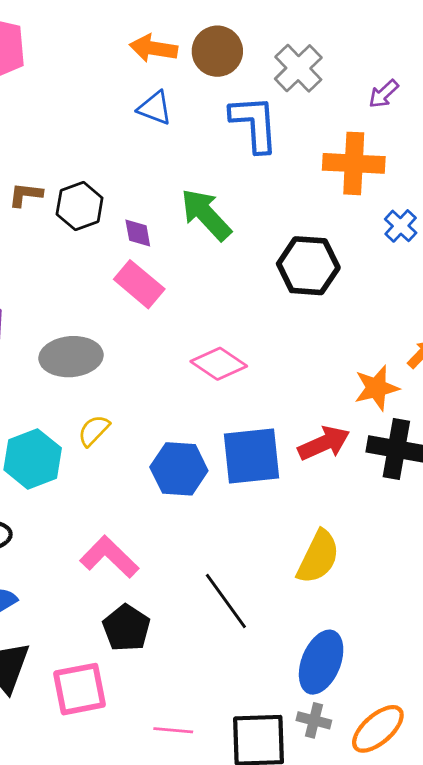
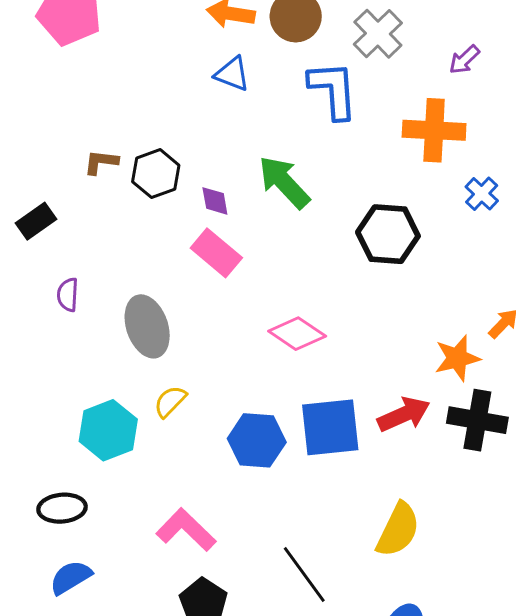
gray ellipse: (71, 357) -> (147, 326), turned 76

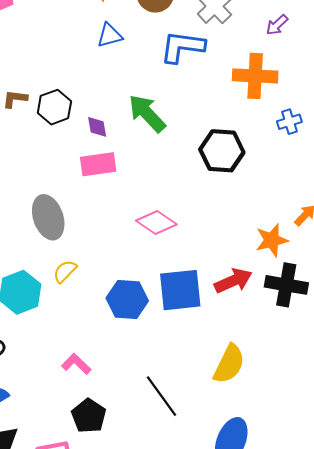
blue triangle: (232, 74) -> (110, 35), turned -36
blue L-shape: (333, 90) -> (182, 47), turned -78
blue cross: (482, 194) -> (289, 122), turned 30
pink rectangle: (216, 253) -> (98, 164), turned -48
pink L-shape: (186, 530) -> (76, 364), size x0.7

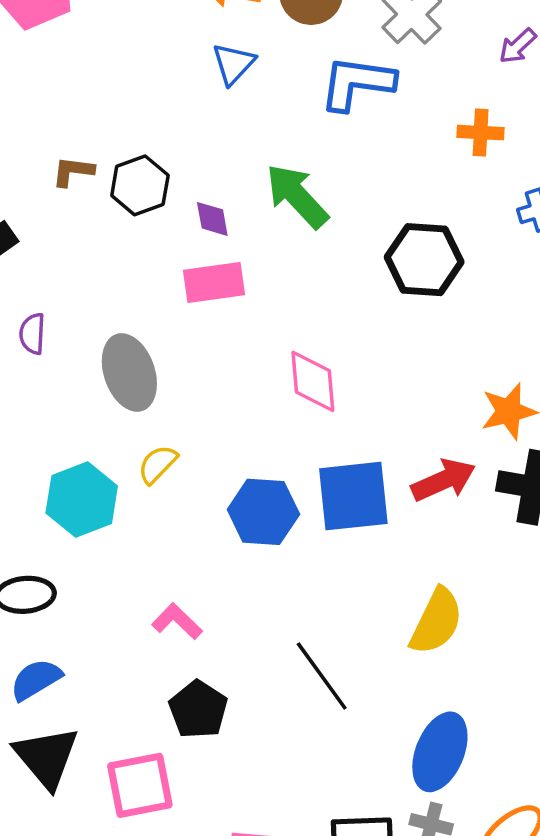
blue triangle: (110, 35) -> (233, 64), turned -32
orange cross: (255, 76) -> (481, 133), size x0.6
pink diamond: (156, 223) -> (313, 381), turned 51

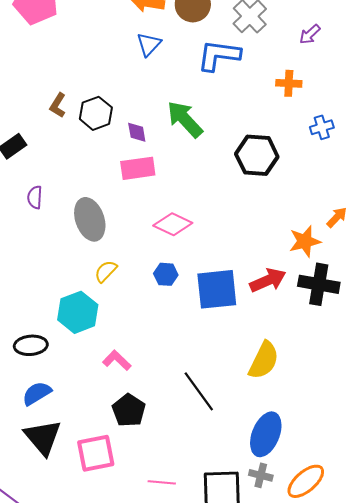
brown L-shape: (73, 171) -> (58, 105), turned -65
pink diamond: (313, 381) -> (173, 224), moved, turned -60
cyan hexagon: (82, 500) -> (78, 312), moved
blue hexagon: (263, 512) -> (166, 274), moved, size x0.6

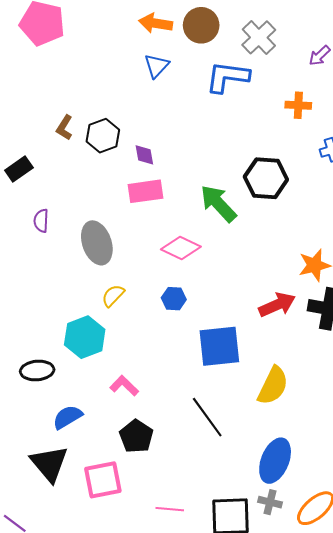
green arrow: (185, 119) -> (218, 203), moved
blue square: (217, 289) -> (219, 346), moved
blue semicircle: (37, 393) -> (67, 417), moved

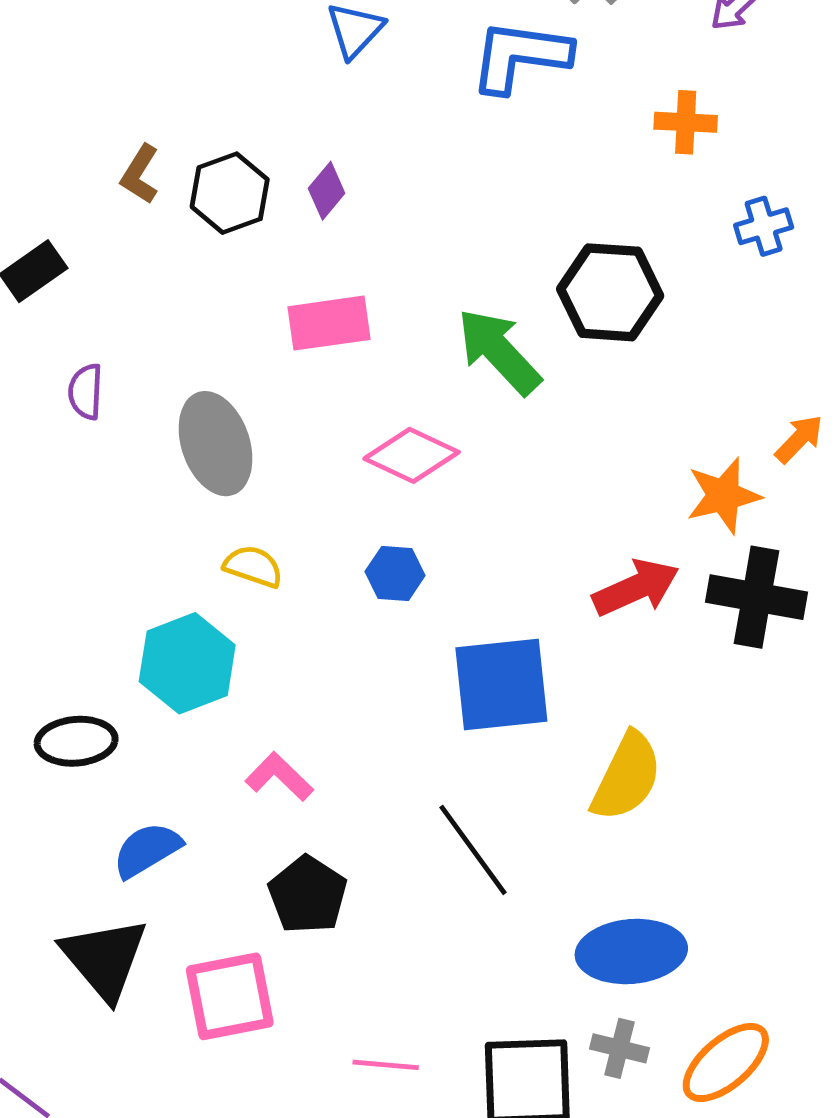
purple diamond: (144, 155) -> (327, 191), moved, turned 50
yellow semicircle: (113, 296) -> (253, 566), turned 65
blue ellipse: (275, 461) -> (631, 952), turned 63

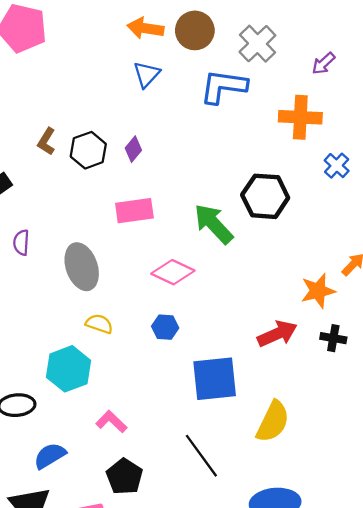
orange cross: (686, 122) -> (300, 117), size x1.5
blue cross: (764, 226) -> (337, 166), turned -30
black cross: (757, 597) -> (333, 338), size x0.6

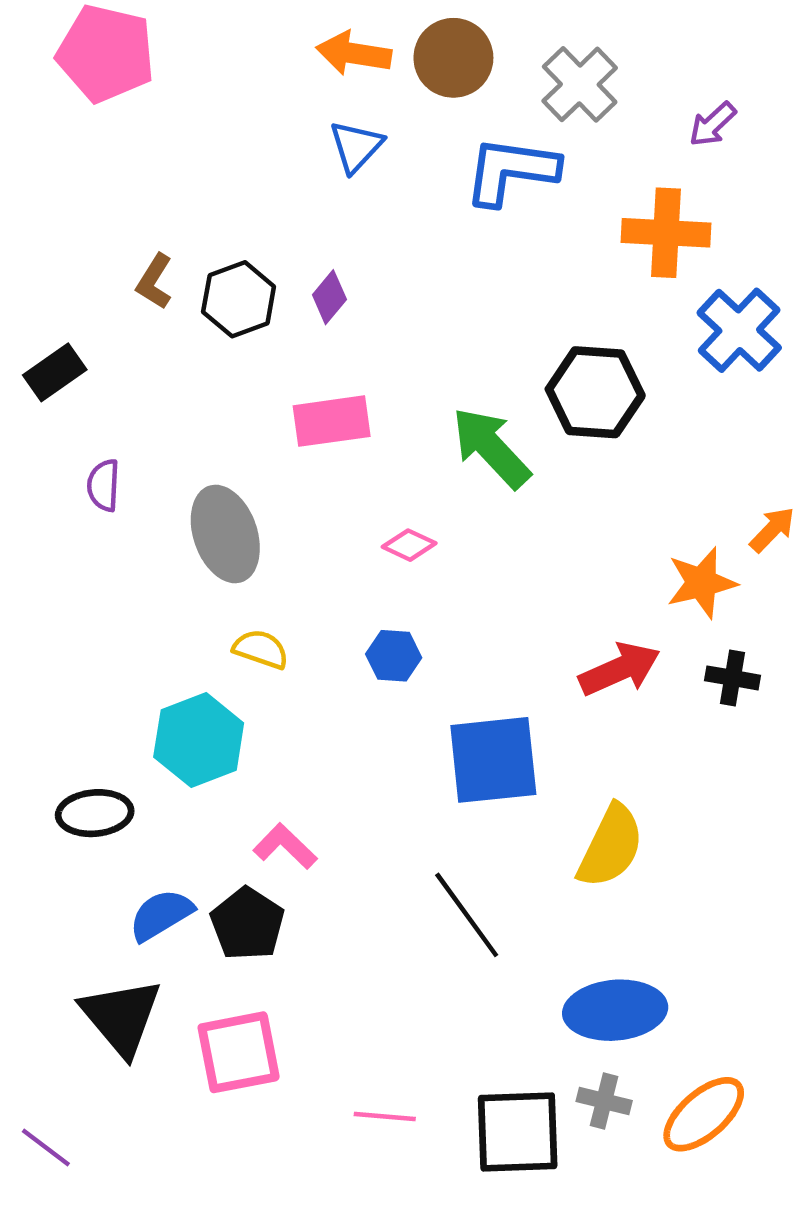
blue cross: (337, 166) -> (739, 330), size x1.6
pink diamond: (173, 272) -> (409, 545), size x0.6
black pentagon: (125, 477) -> (247, 924), moved

